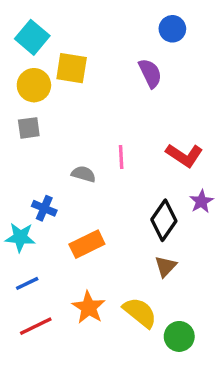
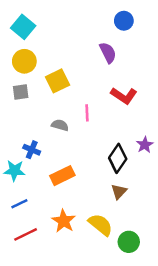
yellow square: (72, 68) -> (58, 81), moved, turned -35
red L-shape: (184, 155) -> (124, 96), moved

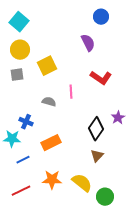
blue line: (19, 204) -> (23, 160), moved
orange star: (64, 221) -> (52, 180), turned -30

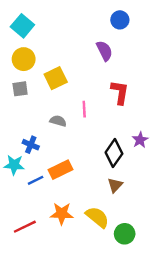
red L-shape: (101, 78) -> (120, 92), turned -115
blue line: (23, 160) -> (36, 180), moved

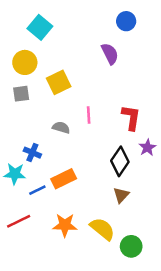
cyan square: (22, 26) -> (40, 27), moved
red L-shape: (120, 92) -> (131, 117), moved
red line: (25, 227) -> (19, 221), moved

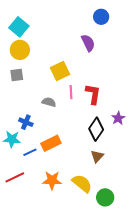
cyan square: (40, 27) -> (19, 27), moved
yellow square: (59, 82) -> (60, 71), moved
red L-shape: (131, 117) -> (93, 94), moved

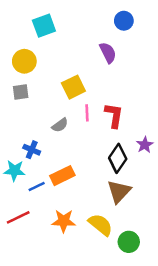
cyan square: (19, 27) -> (44, 26), moved, turned 30
gray semicircle: (49, 102) -> (60, 125), turned 128
brown triangle: (97, 156) -> (119, 191), size x1.5

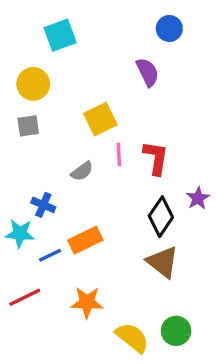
brown triangle: (119, 191) -> (163, 262), turned -35
yellow semicircle: (100, 225) -> (132, 338), moved

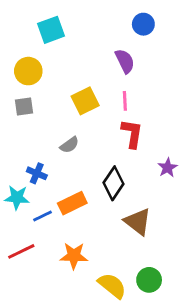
pink line: (119, 154) -> (125, 101), moved
black diamond: (161, 217) -> (114, 183), moved

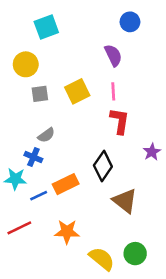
gray square: (24, 107) -> (40, 94), moved
gray semicircle: (69, 145) -> (46, 135), moved

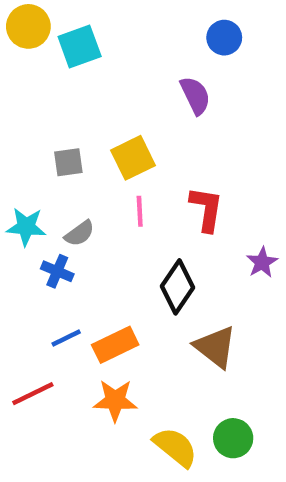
yellow circle: (26, 64) -> (28, 26), moved
pink line: (113, 91) -> (140, 211), moved
cyan star: (15, 179) -> (26, 227), moved
orange rectangle: (66, 184) -> (115, 345), moved

